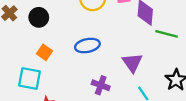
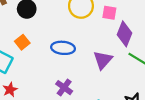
purple triangle: (132, 63) -> (103, 60), moved

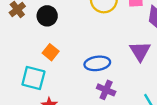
blue ellipse: (63, 48) -> (97, 63), moved

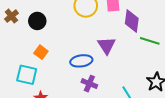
purple triangle: (140, 51) -> (106, 46), moved

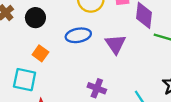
blue ellipse: (81, 61) -> (78, 35), moved

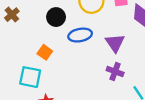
black circle: (35, 18) -> (56, 17), moved
purple cross: (97, 88) -> (115, 71), moved

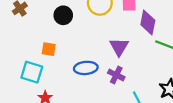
blue ellipse: (80, 35) -> (86, 68), moved
orange square: (45, 52) -> (49, 49), turned -32

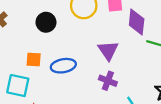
blue ellipse: (86, 68) -> (63, 66), moved

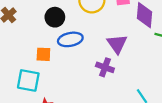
blue ellipse: (63, 66) -> (70, 39), moved
purple cross: (108, 81) -> (105, 67), moved

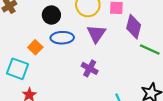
purple triangle: (117, 44) -> (96, 34), moved
orange square: (43, 54) -> (35, 47), turned 32

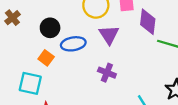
black circle: (51, 15) -> (50, 28), moved

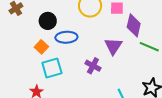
purple triangle: (109, 35) -> (113, 46), moved
cyan square: (30, 83) -> (52, 68), moved, turned -35

